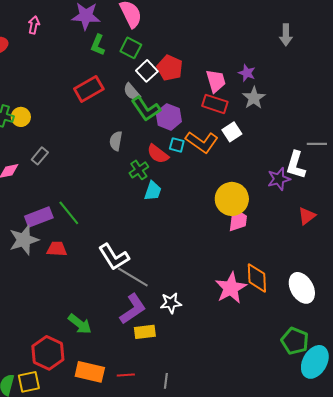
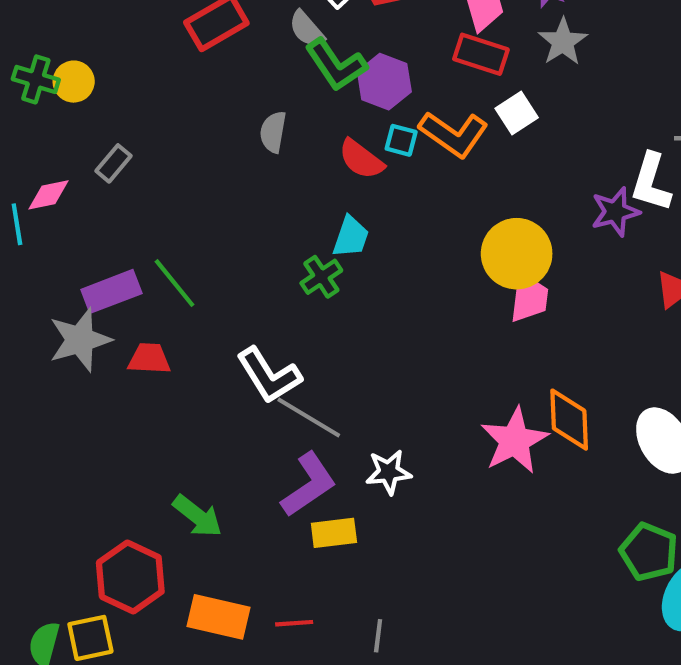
green cross: (139, 170) -> (321, 277), moved

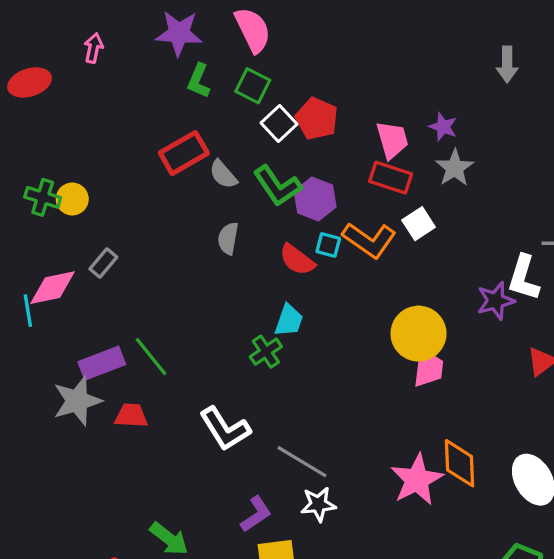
gray semicircle: (307, 29) -> (223, 174), moved
pink diamond: (48, 195) -> (53, 288), size x1.4
gray line: (309, 417) -> (302, 462), moved
purple L-shape: (309, 485) -> (256, 514), size x0.7

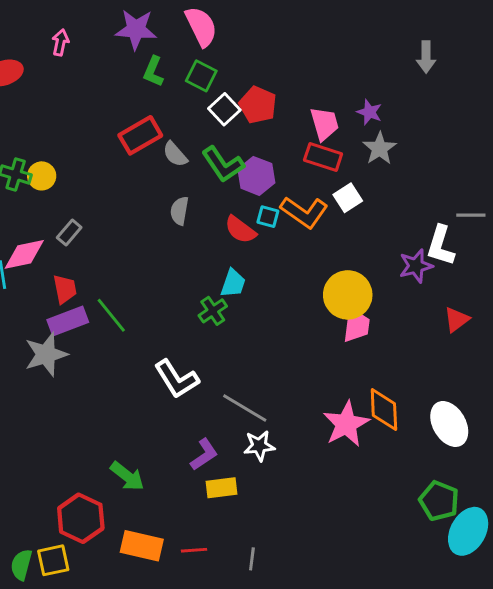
red trapezoid: (131, 416) -> (65, 289), moved, turned 76

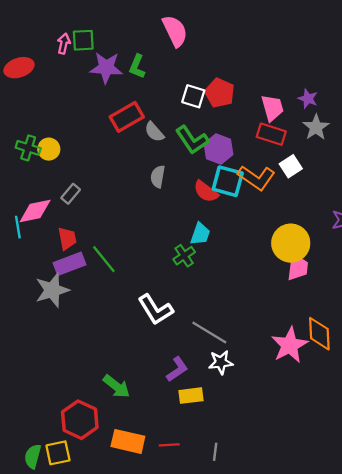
purple star: (136, 29) -> (106, 68), moved
green square: (201, 76) -> (83, 40), moved, turned -30
white square: (224, 109) -> (193, 96), turned -30
cyan square: (268, 217) -> (228, 181), size x1.8

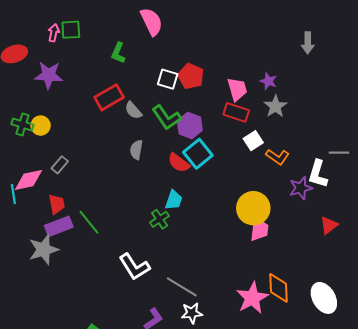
purple star: (106, 68) -> (49, 75), moved
orange L-shape: (256, 178) -> (278, 157), moved, size x0.7
cyan square: (228, 181) -> (198, 154), turned 36

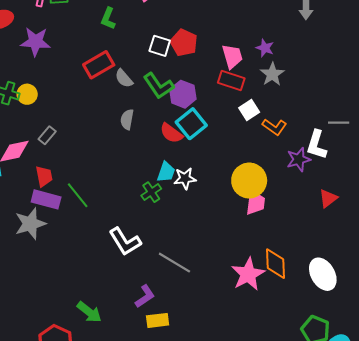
purple rectangle: (59, 226) -> (46, 199), turned 36
white star: (192, 313) -> (185, 178), moved

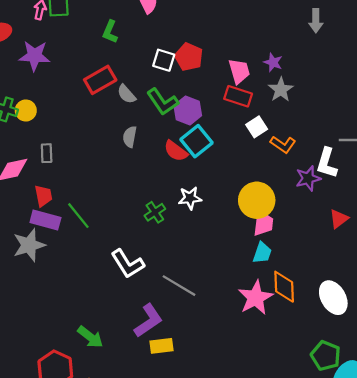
gray rectangle: (47, 135) -> (47, 153), turned -42
cyan trapezoid: (166, 172) -> (262, 253), moved
purple L-shape: (145, 296) -> (148, 321), size x1.4

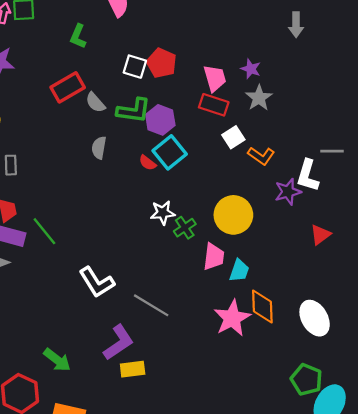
green L-shape: (163, 102) -> (134, 111), turned -48
red semicircle: (176, 151) -> (148, 163), size x0.7
green cross: (155, 212) -> (185, 228), moved
pink trapezoid: (263, 223) -> (214, 257), moved

